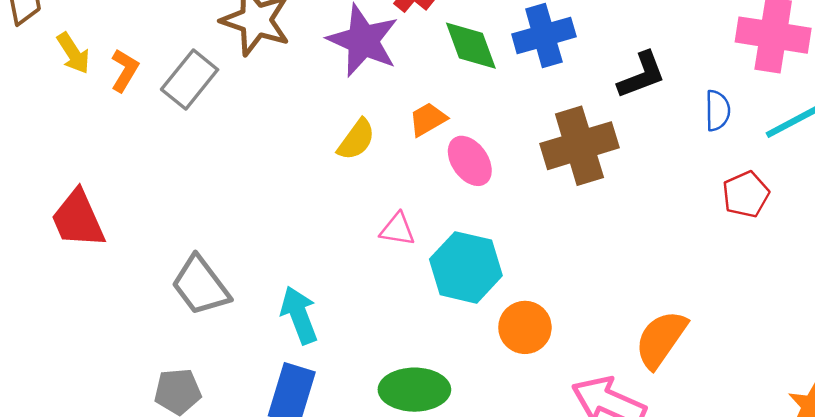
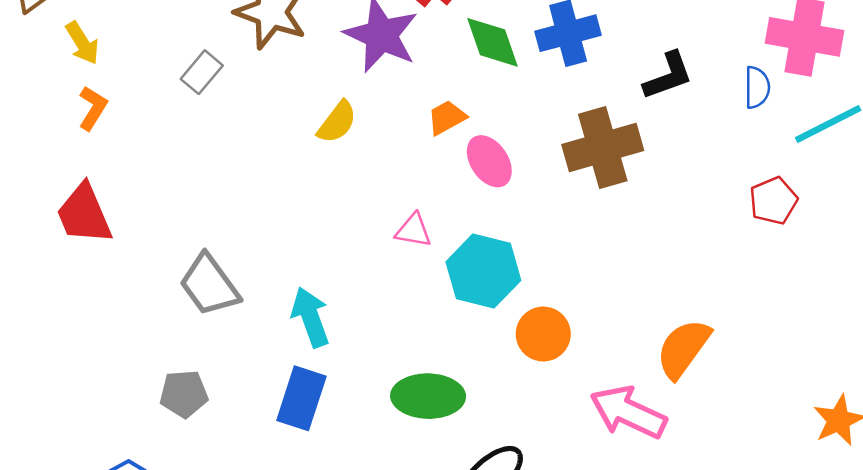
orange L-shape: (125, 70) -> (93, 108), moved
gray rectangle: (190, 80) -> (202, 72), size x0.7
blue semicircle: (718, 110) -> (757, 87), moved
yellow semicircle: (356, 140) -> (337, 122), moved

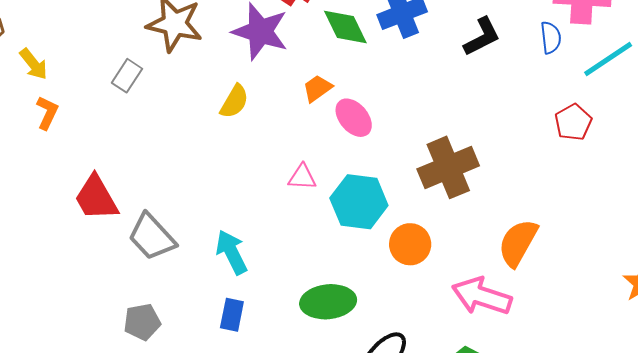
brown cross: (603, 148) -> (448, 167), moved
red trapezoid: (84, 214) -> (96, 198), moved
blue rectangle: (301, 398) -> (232, 315), size x0.7

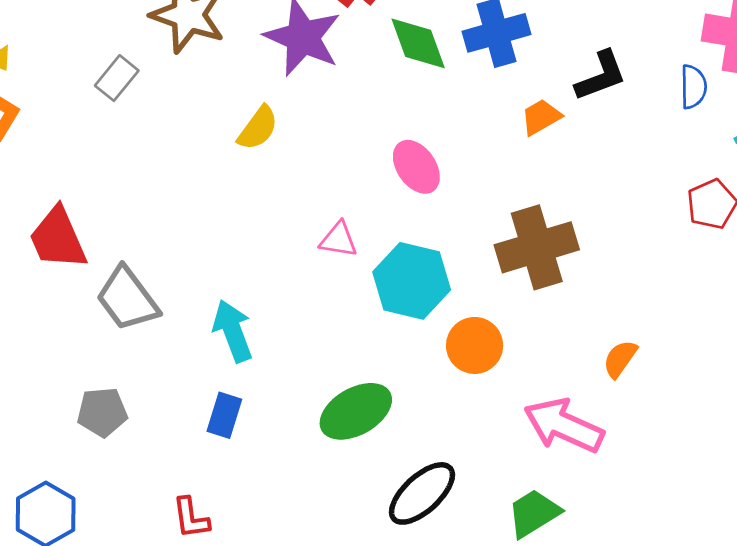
orange trapezoid: (317, 88) -> (541, 117), moved
orange semicircle: (518, 243) -> (620, 359), size x0.6
green ellipse: (328, 302) -> (356, 411), turned -30

